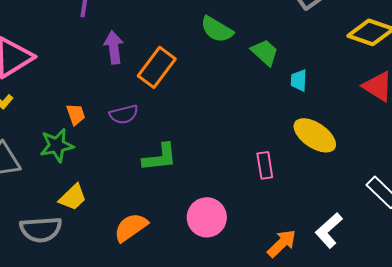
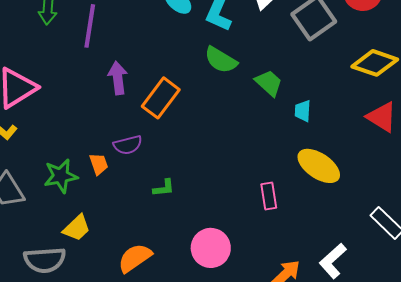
orange trapezoid: (76, 114) -> (99, 164), moved
green L-shape: (160, 157) -> (164, 188), size x0.6

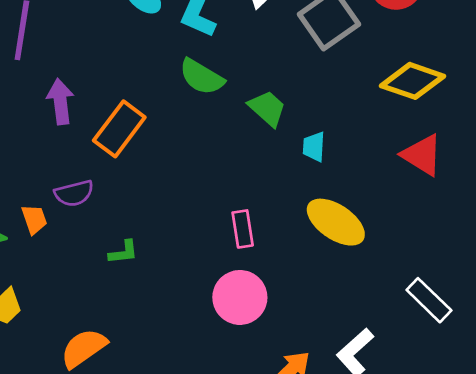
pink rectangle: (269, 196) -> (243, 229), moved
pink circle: (211, 248) -> (240, 297), moved

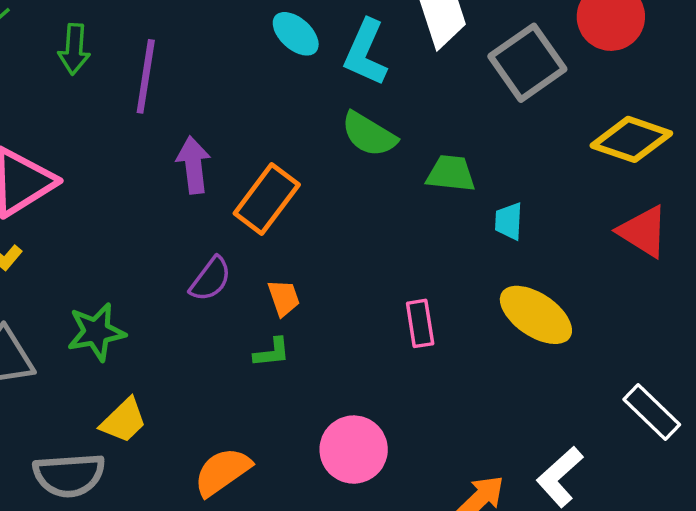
green trapezoid: (267, 108) -> (451, 173), turned -36
purple semicircle: (74, 193) -> (210, 279), turned -39
orange trapezoid: (34, 219) -> (284, 298), moved
pink circle: (240, 297) -> (354, 450), moved

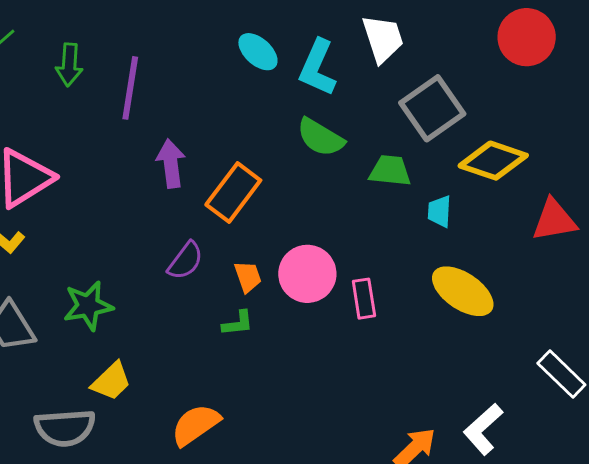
gray square: (527, 63) -> (432, 108), moved
yellow diamond: (631, 139) -> (493, 161), moved
red triangle: (643, 231) -> (554, 220), turned -42
pink circle: (354, 450) -> (307, 274), moved

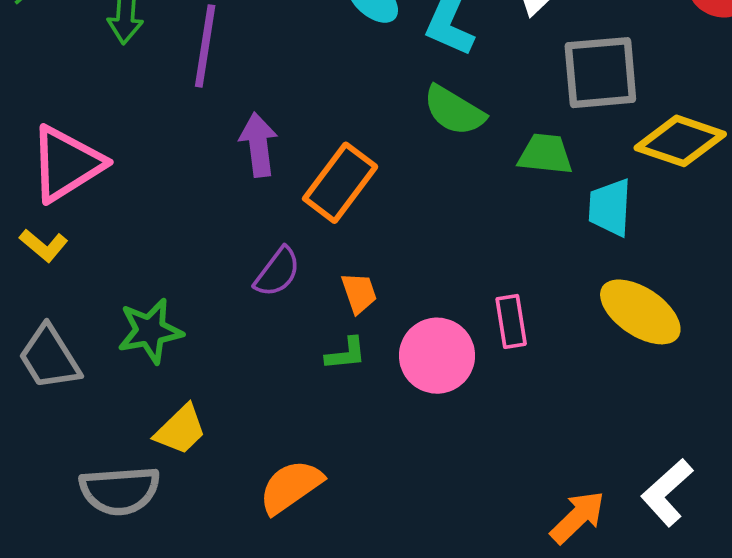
gray square: (432, 108) -> (600, 73), turned 30
cyan trapezoid: (439, 211) -> (610, 207), size x1.4
pink circle: (307, 274) -> (437, 356), moved

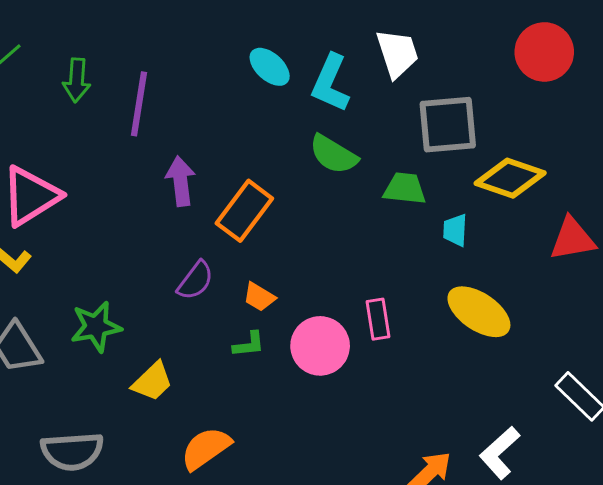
cyan trapezoid: (610, 207) -> (455, 230), size x0.7
orange trapezoid: (359, 293) -> (259, 297), turned 140
yellow trapezoid: (181, 430) -> (152, 382), moved

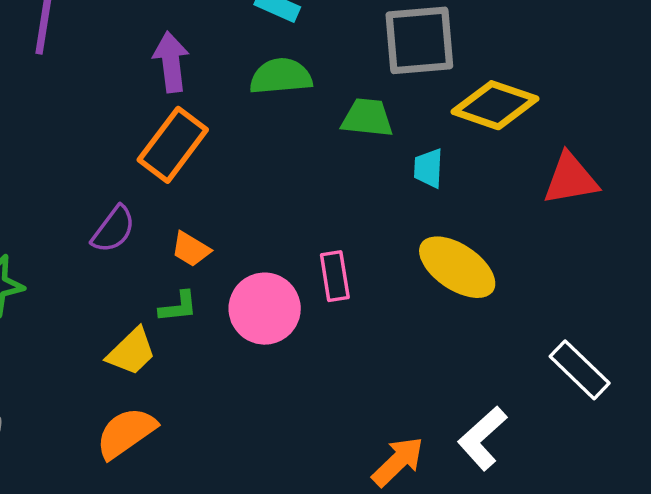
green semicircle: (333, 154) -> (281, 76), turned 144
purple arrow: (181, 181) -> (171, 62), moved
yellow trapezoid: (152, 382) -> (131, 352), moved

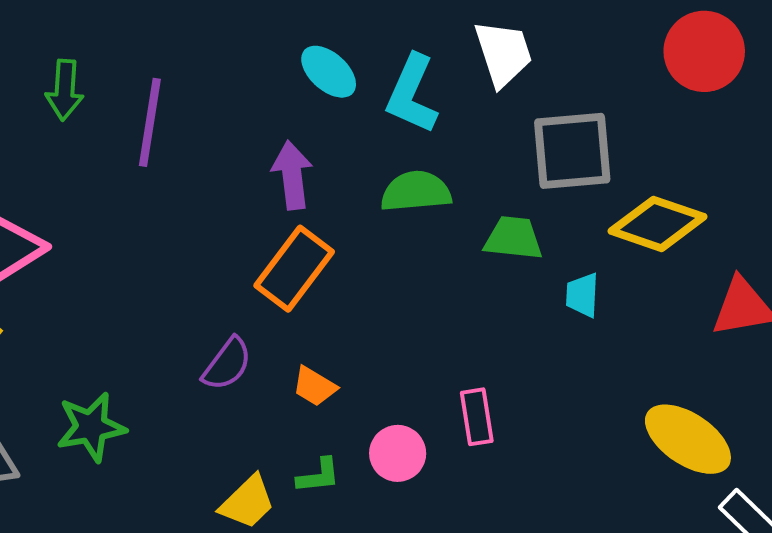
yellow ellipse: (457, 267) -> (688, 439), moved
green L-shape: (178, 307) -> (318, 476), moved
pink circle: (265, 309) -> (398, 453), size x0.7

